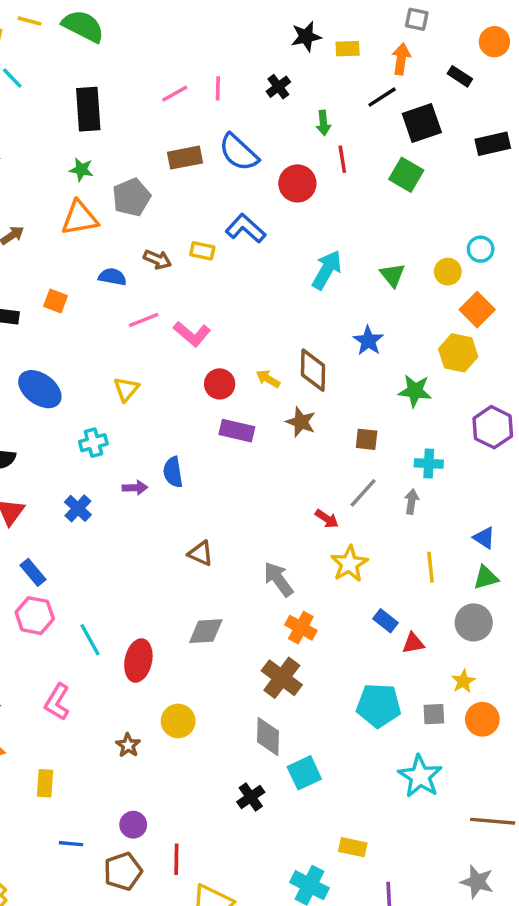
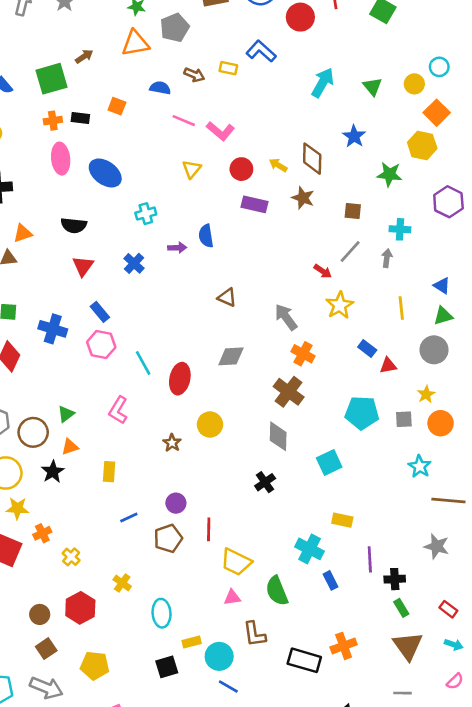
pink line: (144, 320) -> (184, 121), turned 45
yellow triangle: (126, 389) -> (192, 169), moved
cyan square: (304, 773) -> (329, 462), moved
cyan star: (420, 776) -> (420, 466), moved, size x0.7
blue line: (71, 844) -> (129, 518), turned -30

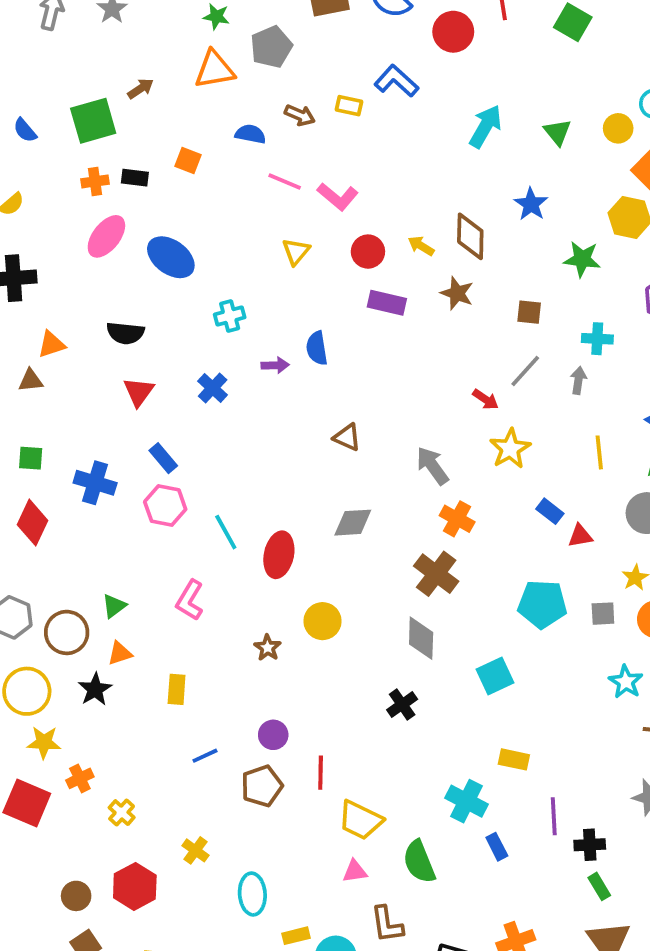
pink ellipse: (61, 159) -> (106, 236), turned 44

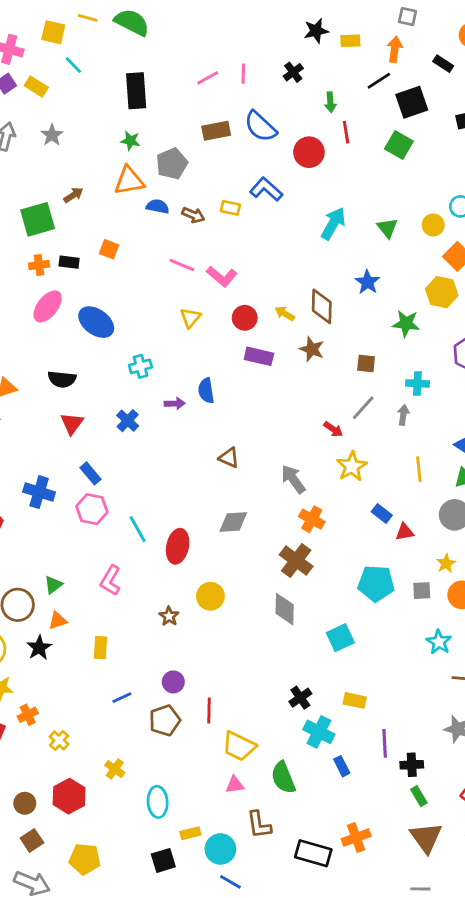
blue semicircle: (250, 134) -> (158, 206), moved
black cross: (402, 704) -> (300, 698), moved

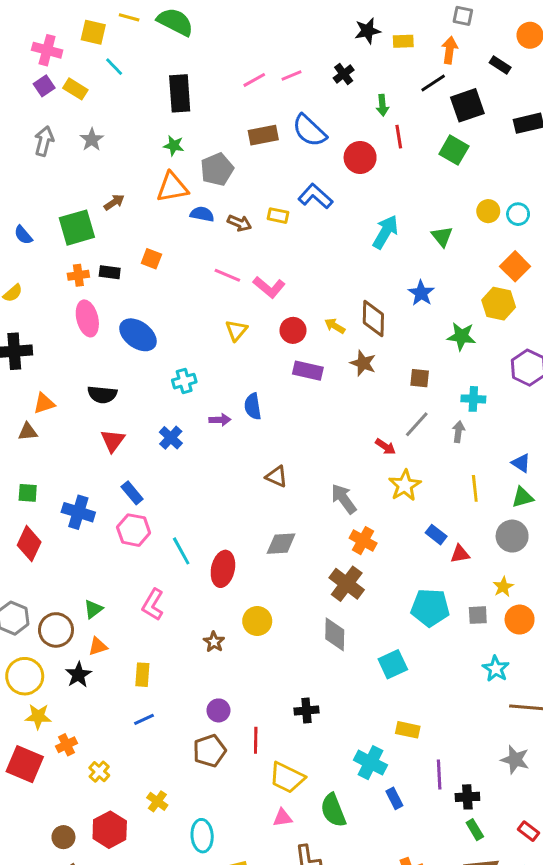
pink line: (243, 74) -> (292, 75), turned 66
yellow circle: (433, 225) -> (488, 211), moved
pink ellipse: (48, 306) -> (87, 318), turned -52
blue line: (122, 698) -> (144, 719), moved
black cross: (300, 698) -> (306, 710), moved, turned 30

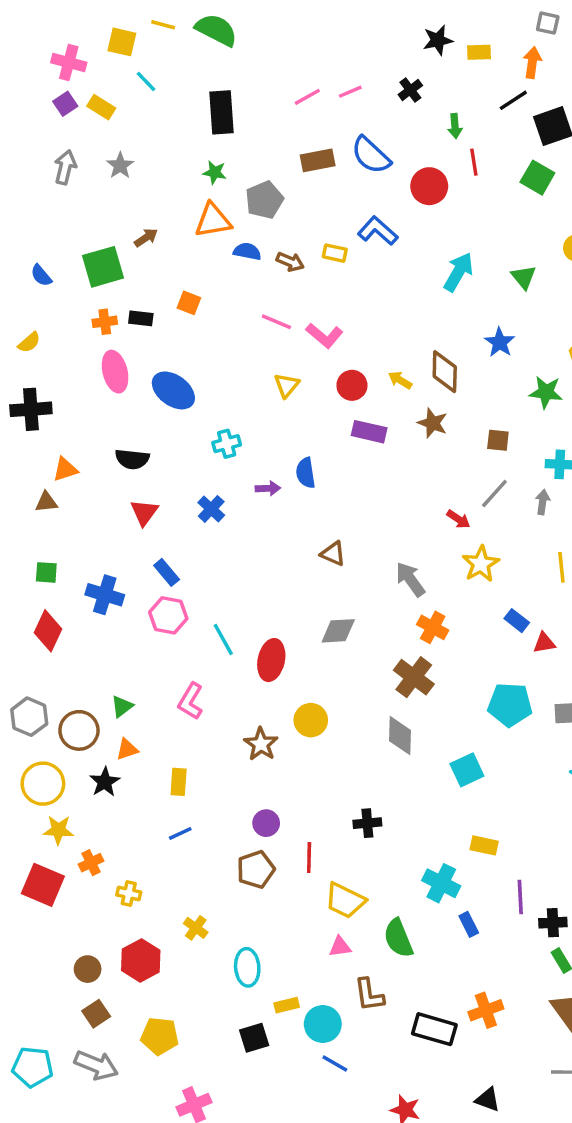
brown star: (214, 642) -> (261, 744), size x1.4
yellow cross: (99, 772) -> (129, 894), turned -30

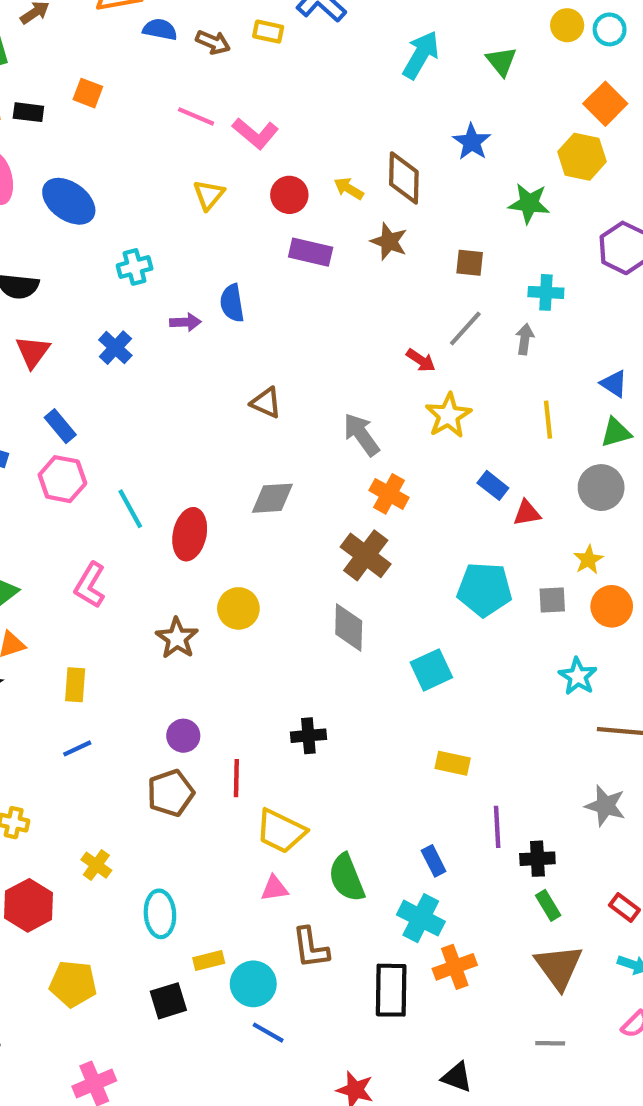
cyan cross: (441, 883) -> (421, 918), moved
black rectangle: (434, 1029) -> (391, 990), turned 75
yellow pentagon: (160, 1036) -> (73, 984), moved

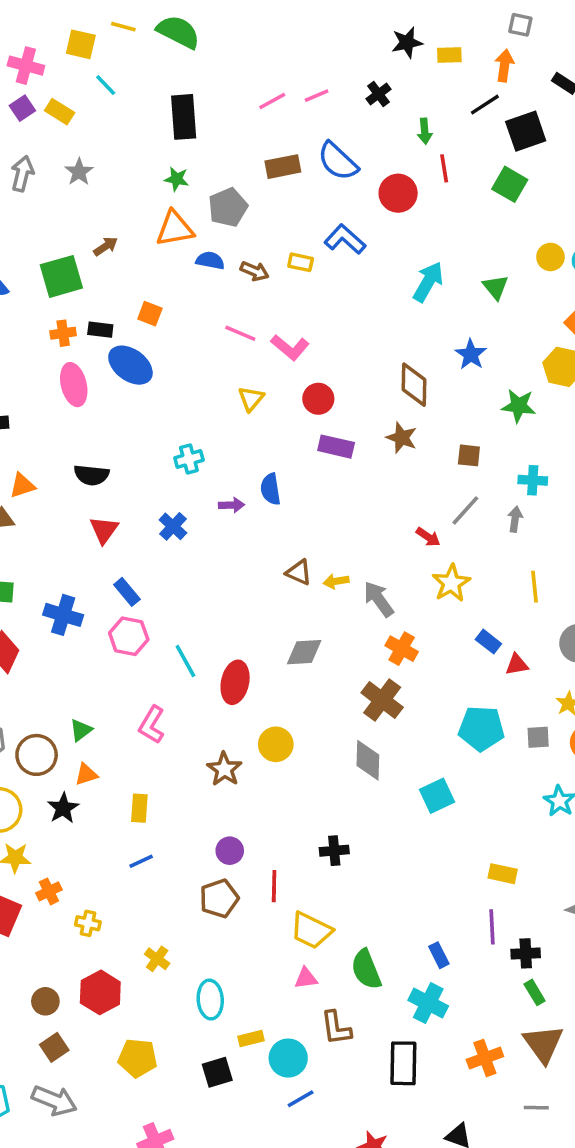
yellow arrow: (349, 189) -> (336, 581), moved, turned -40
blue ellipse: (69, 201) -> (130, 365), moved
yellow rectangle: (453, 763) -> (503, 874), moved
orange cross: (455, 967) -> (485, 1058), moved
blue line: (268, 1033) -> (301, 1099), turned -60

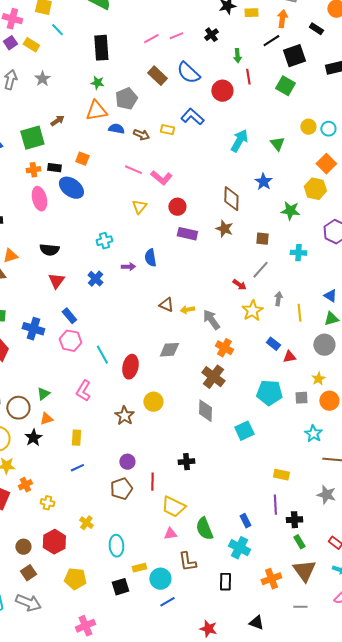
brown rectangle: (283, 167) -> (157, 76), turned 54
gray arrow: (515, 519) -> (278, 299), moved
black rectangle: (403, 1063) -> (225, 582), size x0.7

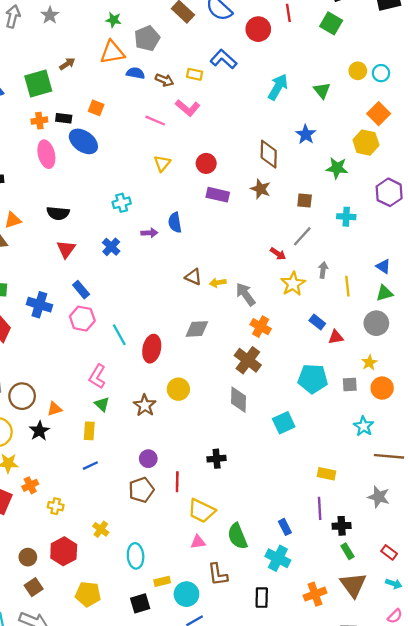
pink L-shape: (161, 178) -> (188, 108), moved
green triangle: (43, 394) -> (102, 404), moved, turned -40

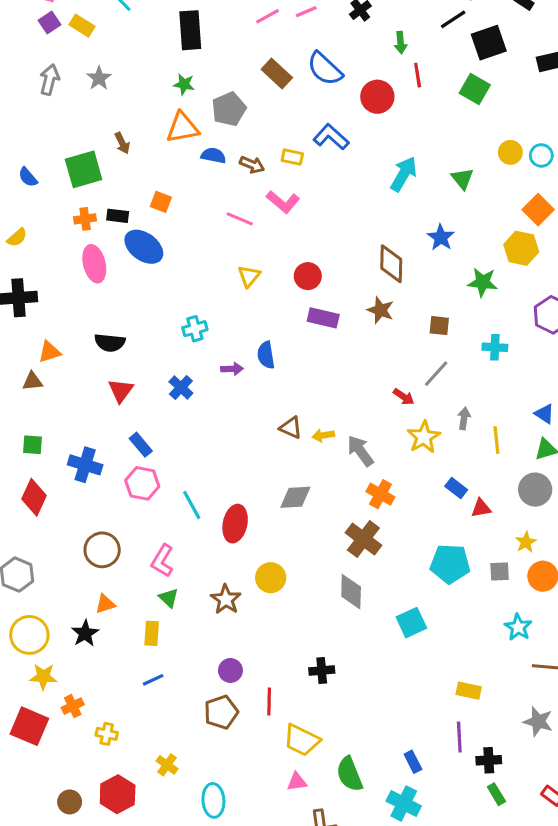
brown arrow: (67, 64) -> (122, 143), turned 98
brown circle: (22, 396) -> (102, 550), moved

